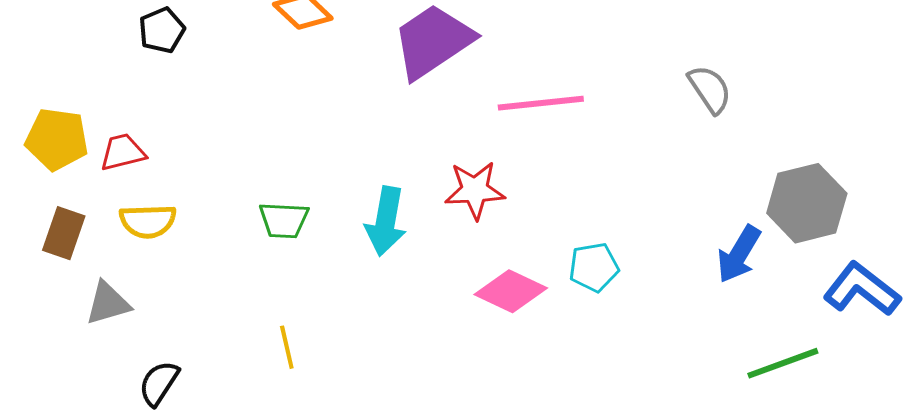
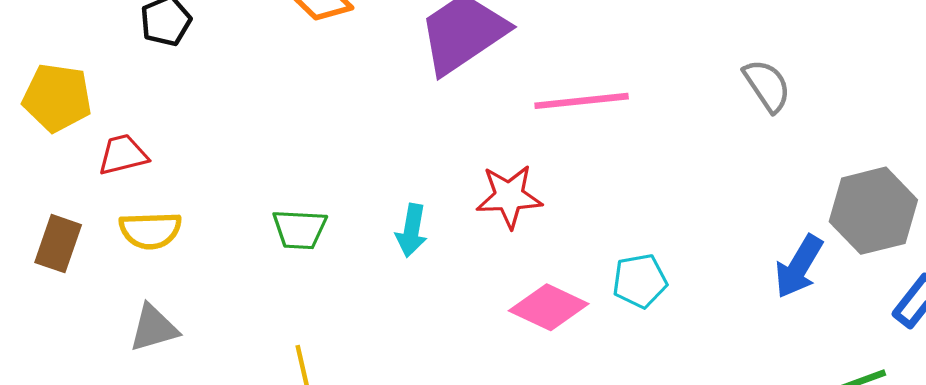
yellow pentagon: (57, 139) -> (57, 98), moved
cyan arrow: (386, 221) -> (411, 230), size x0.7
gray triangle: (108, 303) -> (154, 328), moved

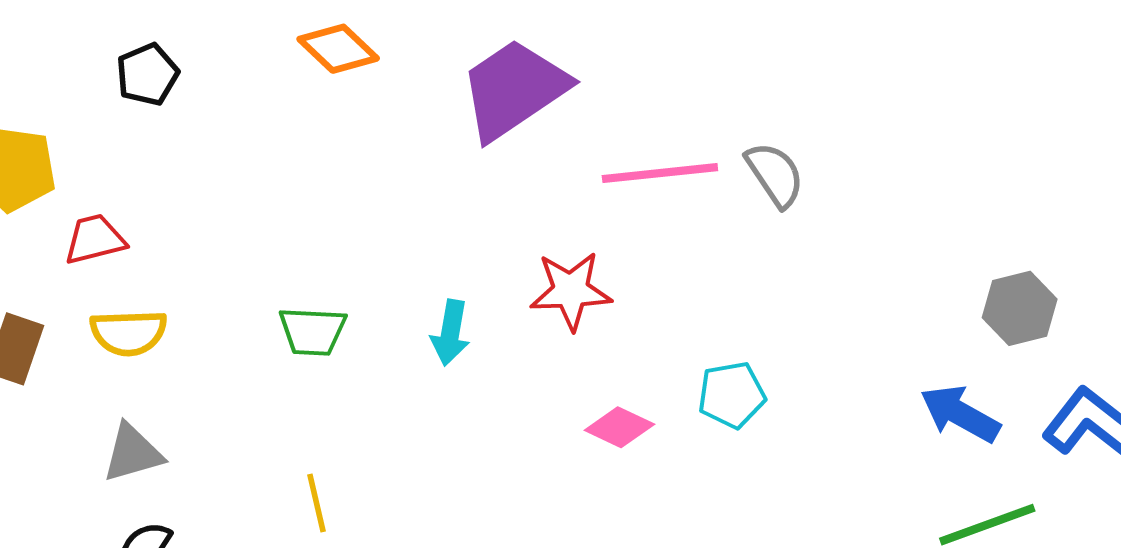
gray semicircle: (767, 86) -> (775, 174), moved
gray hexagon: (873, 211) -> (1020, 308), size x0.7
blue arrow: (799, 267) -> (960, 414), moved, turned 88
pink diamond: (549, 307) -> (619, 427), size x0.7

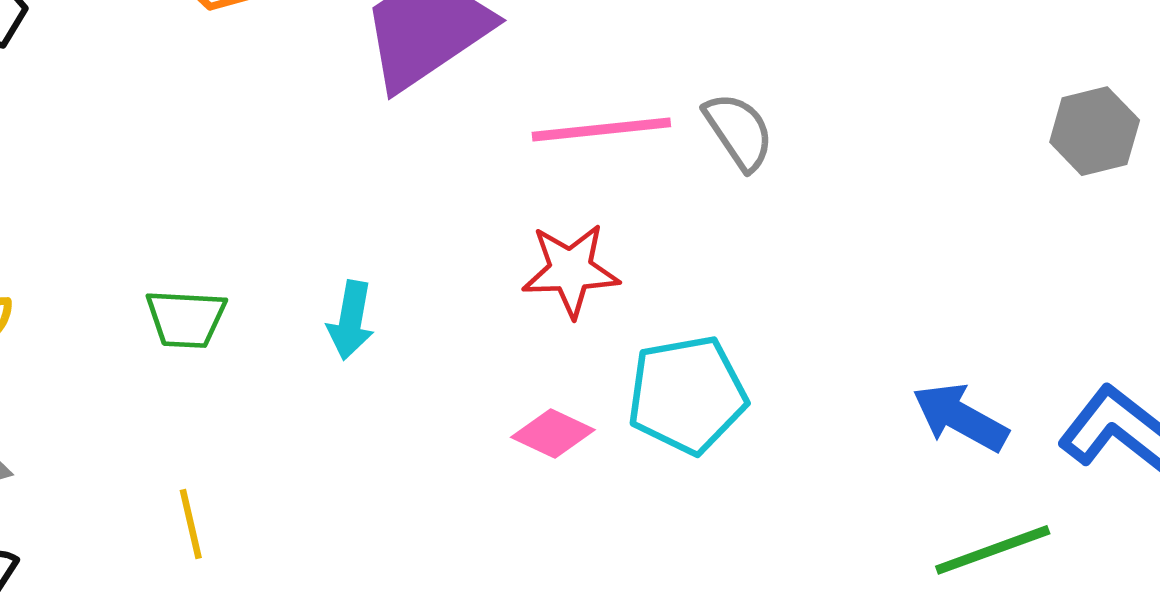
red star: (571, 291) -> (571, 270), moved
gray hexagon: (1020, 308) -> (1095, 131), moved
cyan pentagon: (732, 395) -> (687, 395), size x1.5

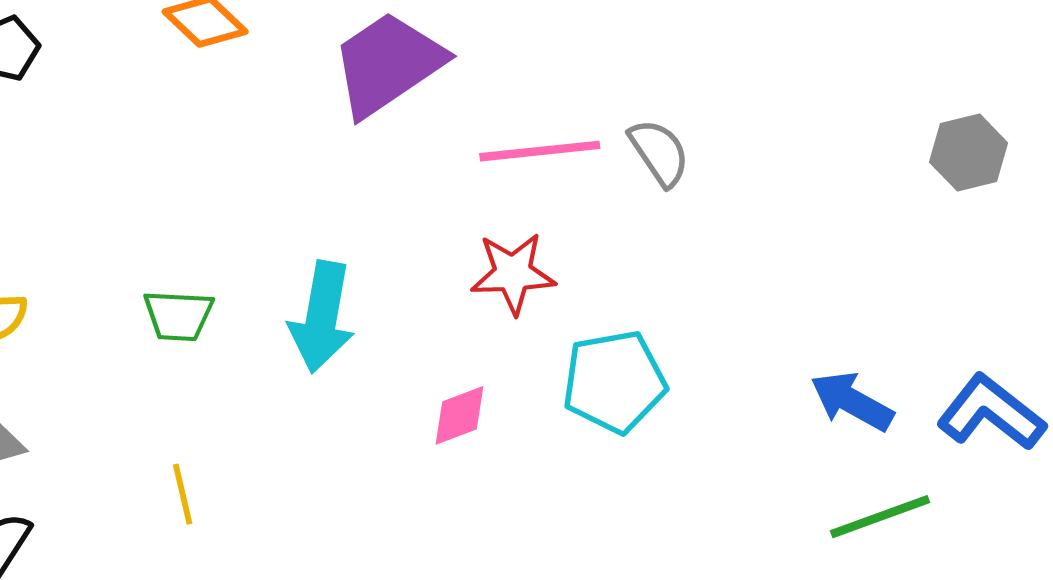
cyan arrow: (351, 320) -> (322, 317), size x1.6
pink diamond: (553, 434) -> (460, 415), moved, turned -46

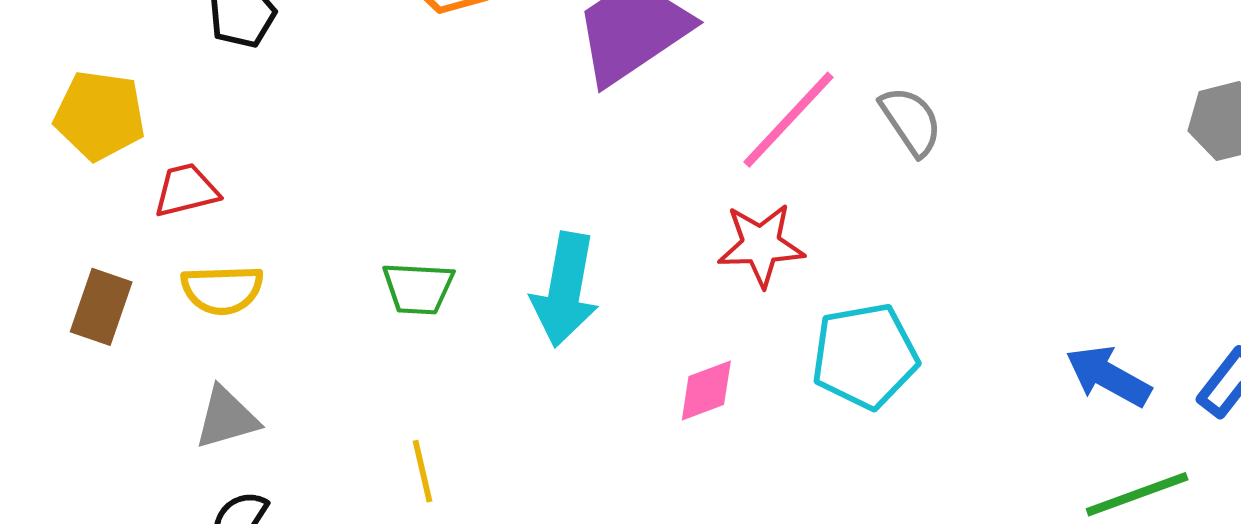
pink line: (540, 151) -> (788, 120), turned -41

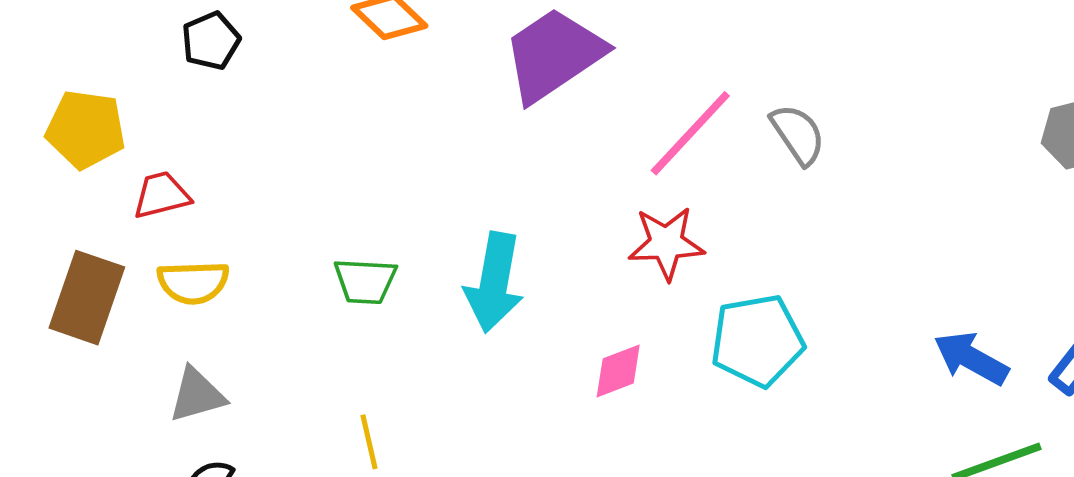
brown rectangle: (101, 307) -> (87, 298), size x1.4

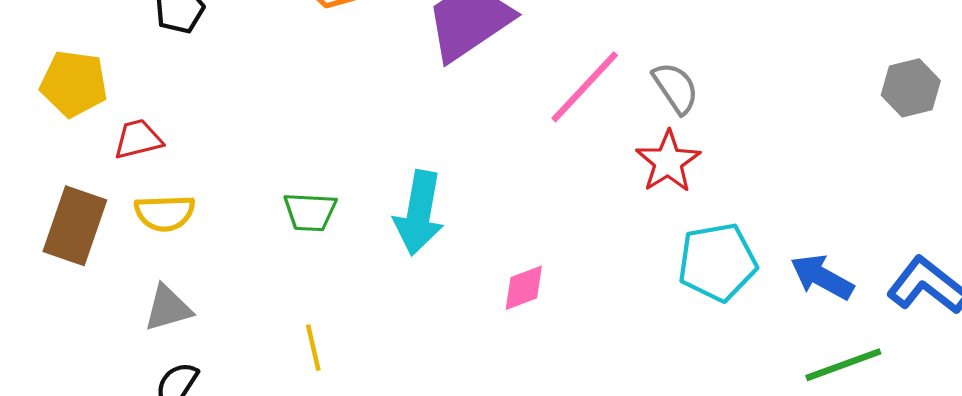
red star: (666, 243) -> (668, 162), moved, turned -30
cyan pentagon: (757, 341) -> (717, 262), moved

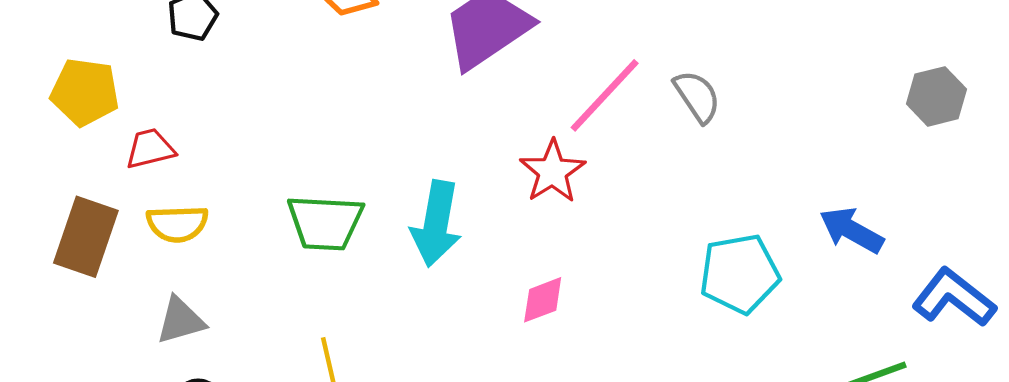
red star: (668, 162) -> (552, 171), moved
green trapezoid: (310, 212) -> (325, 223), size x1.4
blue arrow: (822, 277) -> (852, 230), moved

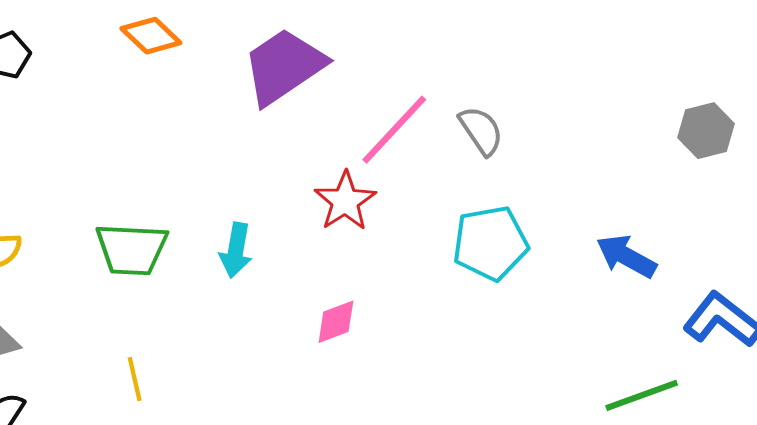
cyan arrow: (436, 224) -> (236, 250), size x0.7
cyan pentagon: (740, 274) -> (490, 243), moved

